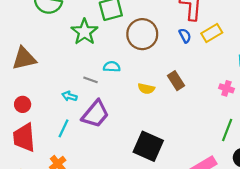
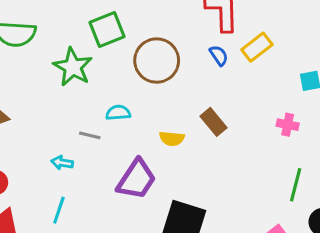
purple trapezoid: (95, 114) -> (136, 179), moved

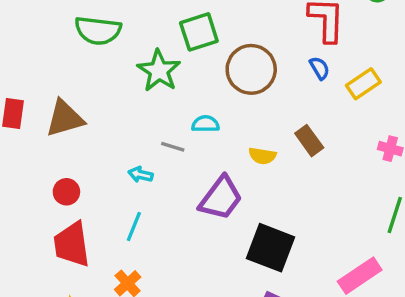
yellow rectangle: (257, 47) -> (363, 84), moved

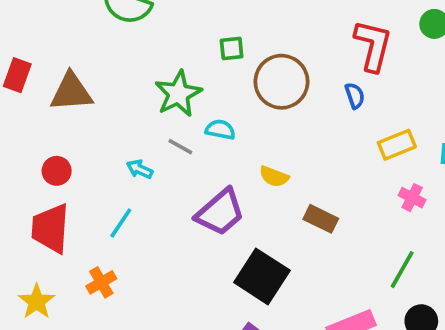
green square: (199, 32) -> (232, 48), moved, size x0.6
green star: (159, 71) -> (178, 94), moved
yellow rectangle: (363, 84) -> (397, 145), moved
brown rectangle: (309, 141) -> (321, 219), moved, turned -40

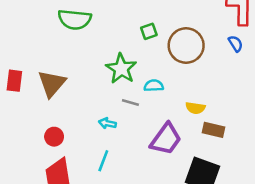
brown triangle: (71, 92) -> (52, 84), turned -32
brown rectangle: (321, 219) -> (213, 130), moved

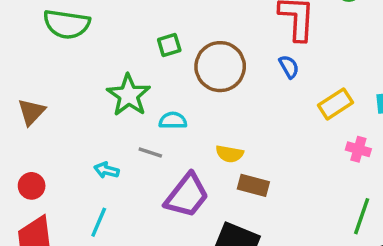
brown triangle: (52, 84) -> (31, 112), size x0.7
gray line: (130, 103) -> (150, 153), moved

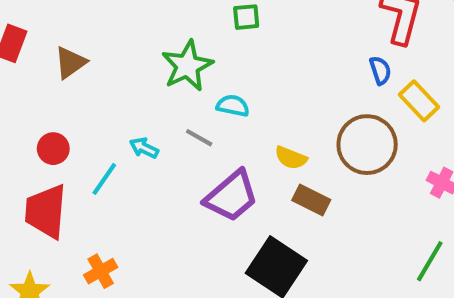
brown circle: (220, 67) -> (367, 145), moved
yellow rectangle: (335, 104) -> (419, 101), moved, turned 68
cyan line: (99, 222) -> (104, 179), moved

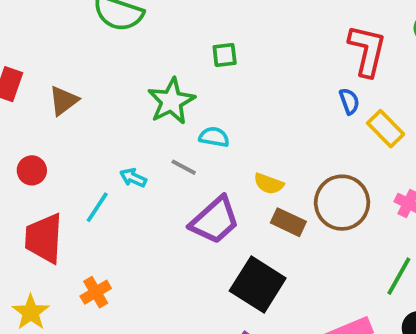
brown circle: (367, 145) -> (342, 203), moved
red circle: (53, 149) -> (32, 170), moved

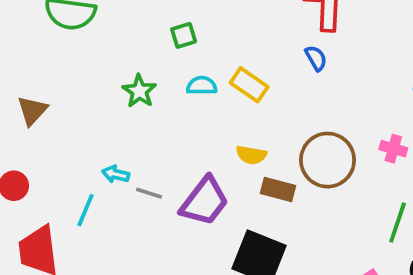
green star: (171, 101) -> (139, 91), size x0.7
yellow rectangle: (386, 129) -> (249, 85), moved
cyan semicircle: (214, 137) -> (202, 86), moved
gray line: (184, 167) -> (149, 193), moved

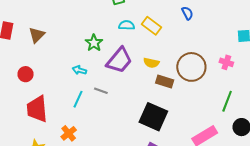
green star: (139, 91) -> (94, 43), moved
gray line: (149, 193) -> (101, 91), moved
purple trapezoid: (205, 201) -> (119, 60), moved
cyan line: (85, 210) -> (78, 99), moved

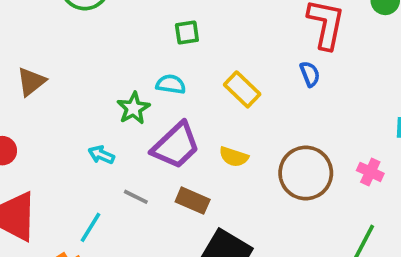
cyan semicircle: (127, 25) -> (171, 84), moved
brown rectangle: (165, 81) -> (193, 201), moved
cyan line: (78, 99) -> (90, 227), moved

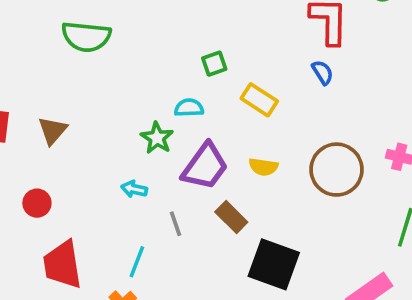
green square: (187, 32) -> (214, 64), moved
gray line: (136, 197) -> (175, 224), turned 55
brown rectangle: (193, 201) -> (231, 217), turned 32

